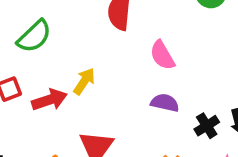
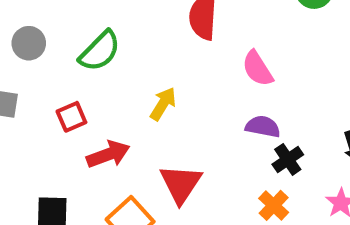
red arrow: (49, 100) -> (108, 154), moved
black cross: (207, 126) -> (288, 159), moved

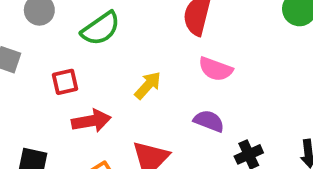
pink semicircle: (258, 69) -> (216, 69), moved, turned -48
purple semicircle: (263, 127) -> (209, 121), moved

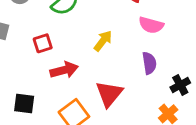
purple semicircle: (209, 121) -> (149, 63), turned 65

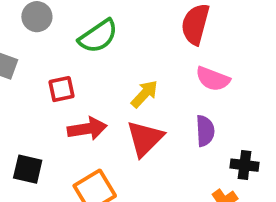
black cross: (180, 85) -> (245, 165), turned 30
red triangle: (109, 94) -> (145, 138), moved

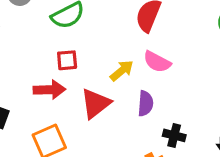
red square: (61, 89) -> (67, 60), moved
yellow arrow: (144, 94) -> (122, 71), moved

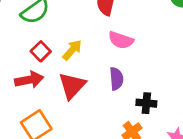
red square: (67, 60) -> (41, 51), turned -30
yellow arrow: (122, 71) -> (72, 50), moved

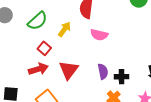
yellow arrow: (72, 50) -> (64, 29), moved
purple semicircle: (116, 79) -> (103, 72), moved

